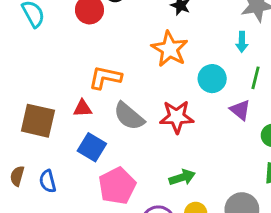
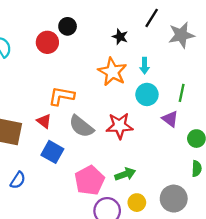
cyan arrow: (242, 42) -> (145, 66), moved
red triangle: (83, 108) -> (44, 121), turned 42
blue semicircle: (48, 181) -> (18, 180), turned -132
pink pentagon: (117, 186) -> (90, 180), moved

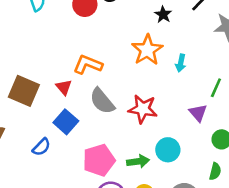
cyan arrow: (145, 66) -> (181, 63), moved
cyan circle: (147, 94) -> (168, 150), moved
blue semicircle: (18, 180) -> (41, 147), moved

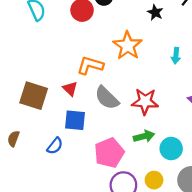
orange star: (147, 50) -> (128, 46), moved
blue square: (66, 122) -> (75, 120), turned -30
cyan circle: (168, 150) -> (171, 149), moved
green arrow: (138, 161) -> (144, 136), moved

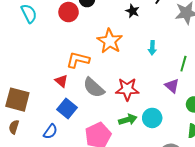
brown square: (34, 96) -> (17, 100), moved
blue square: (75, 120) -> (67, 108), turned 36
cyan circle: (171, 149) -> (152, 118), moved

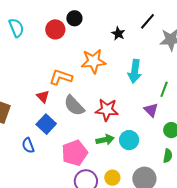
orange star: (110, 41) -> (93, 61), turned 30
cyan arrow: (152, 48) -> (135, 71), size x1.6
blue semicircle: (50, 132) -> (28, 145), turned 119

